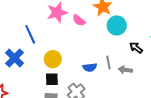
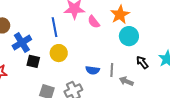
blue line: (30, 34) -> (54, 27), moved
black square: (52, 79) -> (33, 61), moved

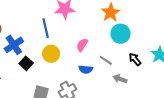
pink semicircle: (94, 22) -> (82, 45), moved, turned 72
black square: (33, 61) -> (26, 63), turned 32
gray line: (112, 70) -> (106, 60), moved, turned -56

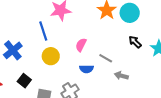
cyan circle: (120, 34) -> (130, 13), moved
black arrow: (135, 59) -> (135, 42), moved
black square: (26, 63) -> (24, 81), moved

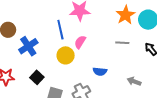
pink semicircle: (81, 45) -> (80, 42), moved
gray line: (106, 58) -> (122, 43), moved, turned -32

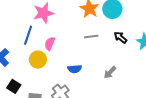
blue line: (60, 30) -> (28, 35), turned 42
gray arrow: (134, 81) -> (110, 72), turned -56

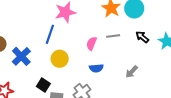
pink semicircle: (50, 44) -> (92, 43), moved
black square: (14, 86) -> (43, 85), moved

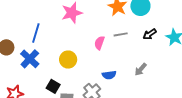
blue line: (50, 34) -> (36, 33), moved
black arrow: (142, 37) -> (150, 34), turned -72
blue semicircle: (96, 68) -> (109, 75), moved

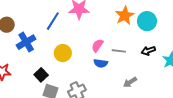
blue line: (36, 33) -> (53, 21), moved
gray line: (121, 34) -> (119, 51), moved
blue semicircle: (109, 75) -> (101, 63), moved

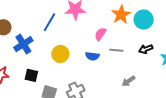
pink semicircle: (97, 46) -> (100, 34), moved
blue semicircle: (101, 63) -> (92, 56), moved
black square: (41, 75) -> (31, 75), moved, turned -32

